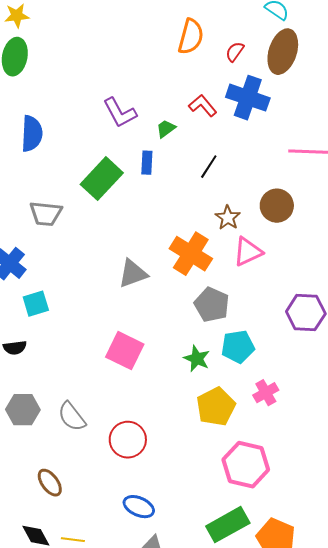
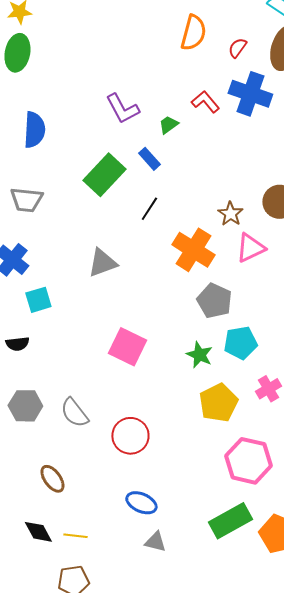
blue rectangle: (147, 163) -> (149, 159), turned -45
black line: (209, 167) -> (149, 209), moved
gray trapezoid: (46, 214) -> (26, 200), moved
gray triangle: (133, 274) -> (102, 263), moved

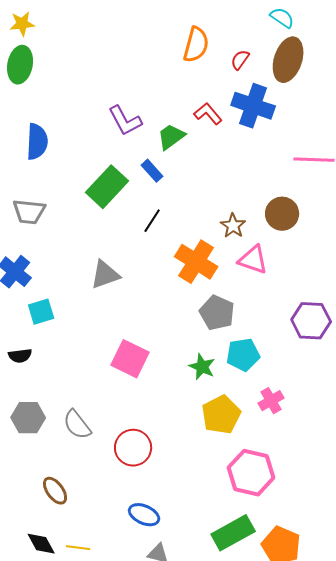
green trapezoid: (168, 125) -> (171, 137), size x1.4
pink triangle: (250, 248) -> (253, 260), turned 44

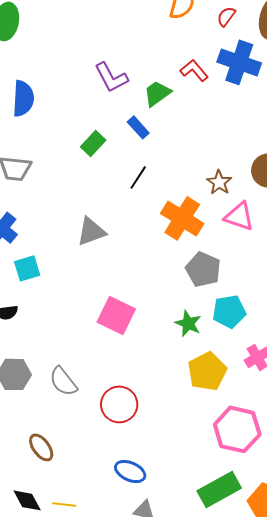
green rectangle: (107, 187) -> (93, 143), size x0.6

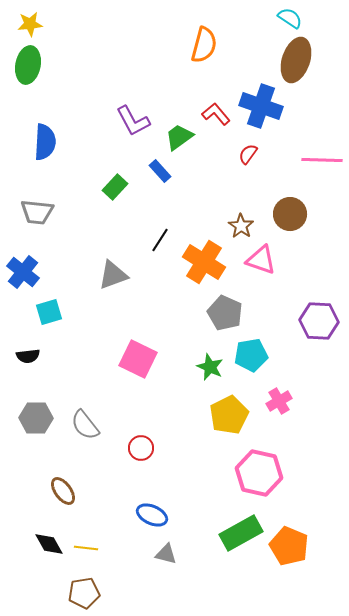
red semicircle: (226, 16) -> (248, 154), moved
black line: (138, 177) -> (160, 240), moved
red circle: (119, 404) -> (141, 448), size x0.7

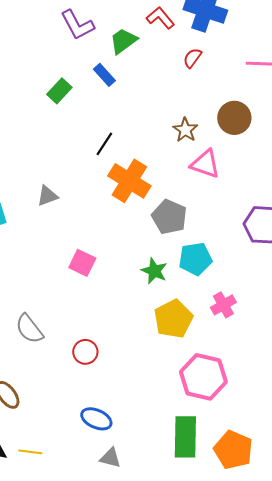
orange cross: (204, 262) -> (129, 181), moved
gray triangle: (113, 275) -> (47, 196), moved, size x0.7
pink square: (138, 359) -> (82, 263), size x0.7
green rectangle: (241, 533) -> (185, 437), turned -60

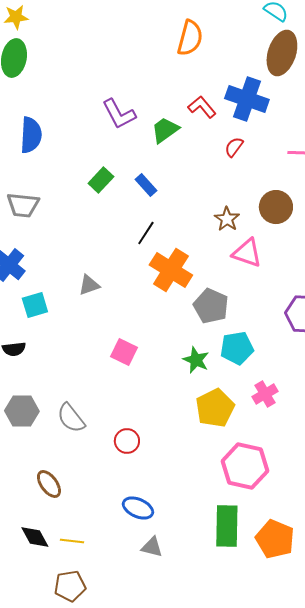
blue rectangle: (104, 75) -> (146, 185), moved

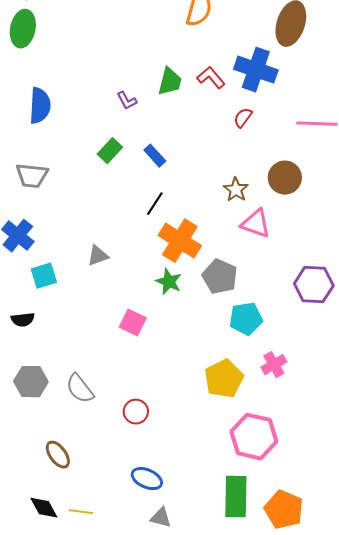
purple L-shape: (119, 114) -> (127, 101), moved, size x0.6
green trapezoid: (165, 130) -> (170, 82), moved, turned 140
green star: (196, 360) -> (169, 282), moved

